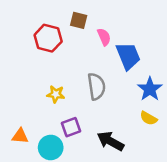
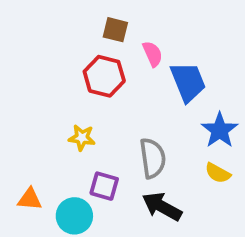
red hexagon: (48, 38) -> (104, 76), moved
gray semicircle: (96, 86) -> (153, 158), moved
purple square: (71, 127) -> (104, 186), turned 36

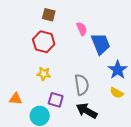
brown square: (115, 30) -> (49, 15), moved
red hexagon: (104, 76) -> (44, 42), moved
orange triangle: (30, 199) -> (16, 99), moved

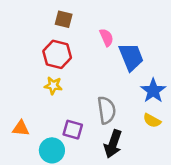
yellow star: (44, 74) -> (53, 85), moved
black arrow: (87, 111) -> (113, 144), turned -100

